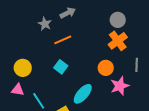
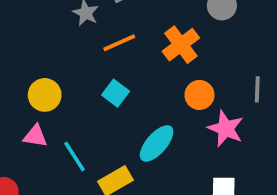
orange cross: (118, 41) -> (181, 45), moved
pink star: (120, 86) -> (226, 129), turned -30

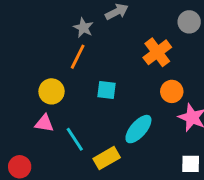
orange line: (119, 43) -> (78, 57), moved, turned -40
cyan square: (116, 93) -> (107, 90), turned -30

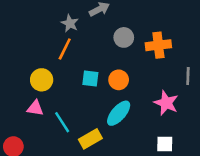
gray circle: (189, 22) -> (124, 37), moved
orange cross: (157, 52) -> (158, 45), moved, turned 30
orange circle: (172, 91) -> (119, 80), moved

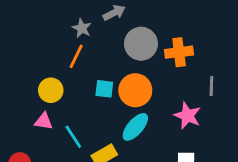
gray circle: (124, 37) -> (141, 44), size x1.5
orange circle: (119, 80) -> (135, 90), size x1.5

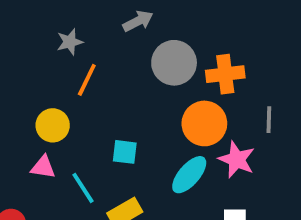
gray star: (82, 28) -> (70, 42), moved, turned 30
cyan square: (104, 89) -> (125, 152), moved
orange circle: (135, 90) -> (204, 123), moved
cyan ellipse: (135, 127) -> (189, 175), moved

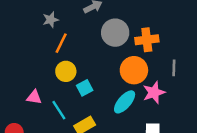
yellow circle: (53, 125) -> (66, 71), moved
cyan square: (125, 152) -> (85, 88), turned -35
pink star: (237, 160) -> (154, 93), turned 30

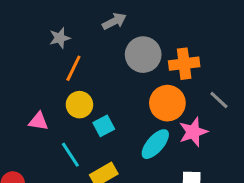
gray line: (174, 68) -> (219, 100), turned -49
pink triangle: (34, 97) -> (39, 121), moved

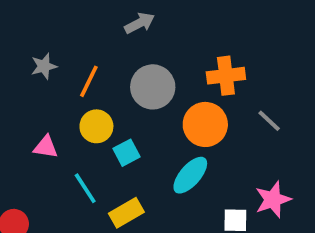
gray star: (60, 38) -> (44, 66), moved
gray circle: (143, 55) -> (153, 87), moved
pink star: (193, 132) -> (273, 200), moved

